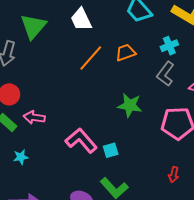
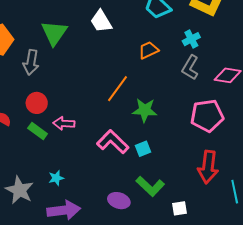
orange line: (91, 58) -> (117, 89), moved
green star: (130, 105) -> (145, 110), moved
cyan star: (21, 157) -> (56, 178), moved
red arrow: (174, 175) -> (208, 167), size x2.0

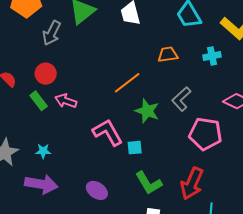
gray L-shape: (190, 67) -> (181, 99), moved
green L-shape: (150, 186) -> (149, 183), moved

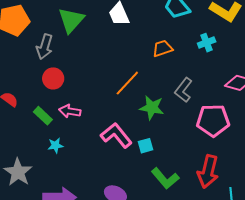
red circle: (46, 74) -> (53, 78), moved
cyan star: (43, 151) -> (55, 145), moved

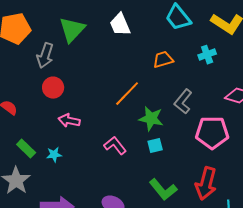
green rectangle: (43, 116) -> (26, 149), moved
pink L-shape: (116, 135) -> (115, 146), size x0.7
cyan square: (145, 146) -> (155, 146), moved

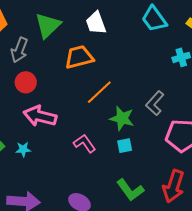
orange trapezoid: (163, 60) -> (79, 57), moved, size x1.4
pink arrow: (69, 121) -> (40, 116), size x1.5

